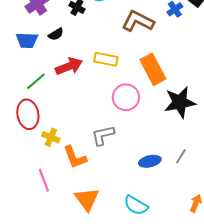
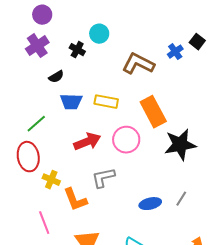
blue trapezoid: (27, 40) -> (71, 102), moved
red arrow: (69, 66) -> (87, 142), moved

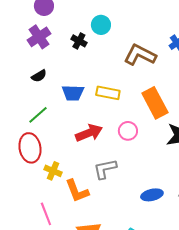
black semicircle: (56, 77) -> (39, 76), moved
pink circle: (126, 140) -> (128, 131), size x0.7

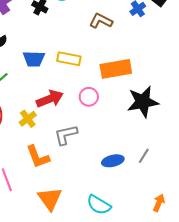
brown L-shape: (140, 55) -> (101, 21), size x0.7
orange rectangle: (155, 103) -> (116, 69), turned -72
yellow cross: (53, 171) -> (28, 119), moved, turned 30

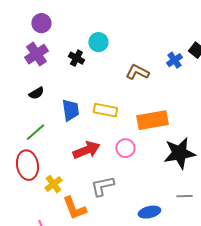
blue trapezoid: (34, 59) -> (70, 110), turned -100
yellow cross: (28, 119) -> (53, 184), moved
gray line: (144, 156) -> (184, 196), moved, turned 56

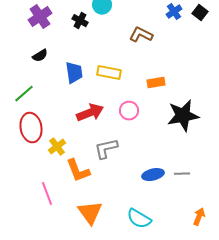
blue cross: (174, 60) -> (174, 12), moved
orange rectangle: (152, 120) -> (156, 83), size x0.6
green line: (35, 132) -> (24, 94), moved
gray line: (184, 196) -> (182, 174), moved

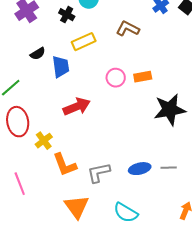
black semicircle: (40, 56) -> (38, 54), moved
yellow rectangle: (109, 73) -> (84, 42), moved, turned -35
pink circle: (129, 111) -> (116, 78), moved
gray L-shape: (106, 149) -> (99, 173), moved
pink line: (47, 194) -> (20, 184), moved

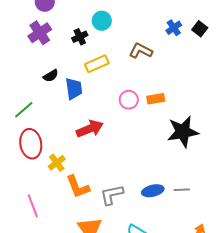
black cross: (67, 15) -> (80, 37), turned 35

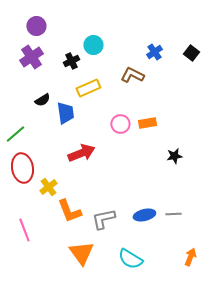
blue cross: (174, 28) -> (154, 52), moved
black star: (183, 132) -> (174, 156), size x0.5

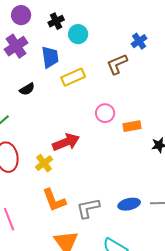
black cross: (71, 61) -> (56, 21), moved
brown L-shape: (132, 75) -> (117, 64), turned -50
blue trapezoid: (65, 113) -> (50, 57), moved
orange rectangle: (147, 123) -> (132, 126), moved
yellow cross: (48, 187) -> (44, 163), moved

